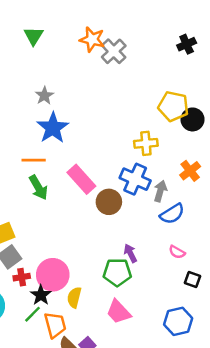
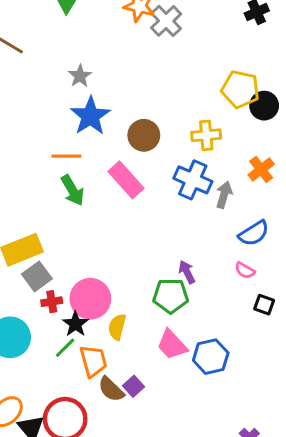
brown circle: (109, 202) -> (144, 135), moved
blue semicircle: (172, 214) -> (254, 233), moved
blue hexagon: (178, 321) -> (211, 357), moved

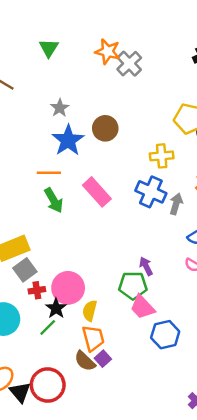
brown circle: (144, 135) -> (105, 128), moved
pink trapezoid: (172, 345) -> (142, 307), moved
orange trapezoid: (93, 361) -> (93, 338), moved

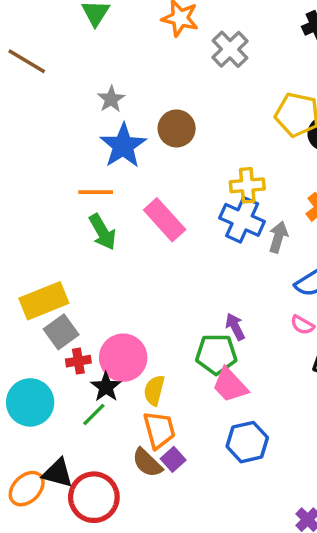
gray cross: (129, 64) -> (230, 49), moved
yellow cross: (162, 156) -> (247, 185), moved
blue hexagon: (165, 335) -> (247, 442), moved
black triangle: (20, 392) -> (58, 473), moved, turned -35

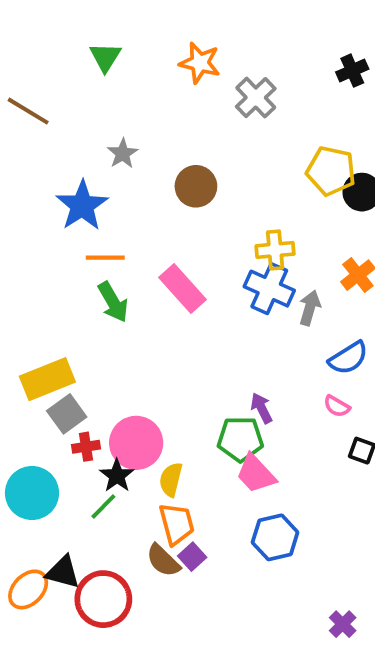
blue star: (123, 146) -> (82, 206), moved

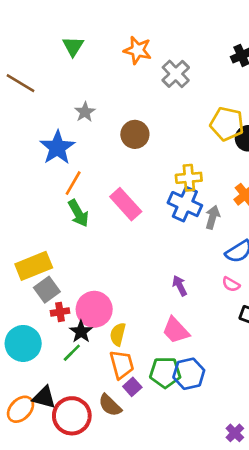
orange line: (105, 258) -> (73, 183), turned -60
green pentagon: (240, 439) -> (165, 372), moved
brown semicircle: (163, 561) -> (110, 405), moved

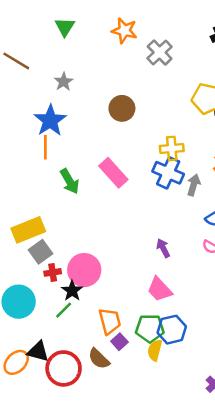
gray star: (85, 112) -> (64, 82), moved
orange line: (73, 183) -> (45, 147), moved, turned -30
yellow semicircle: (118, 334) -> (155, 350), moved

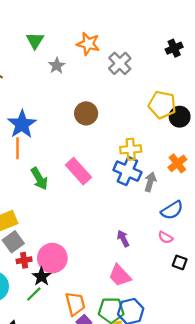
gray star: (64, 82) -> (57, 66), moved

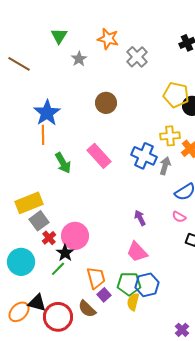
yellow cross: (131, 149) -> (170, 136), moved
red cross: (24, 260) -> (49, 238), turned -32

